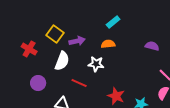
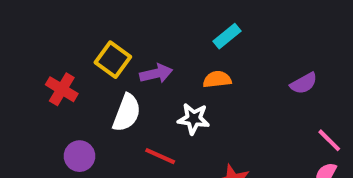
purple semicircle: (152, 46) -> (304, 83), turned 136

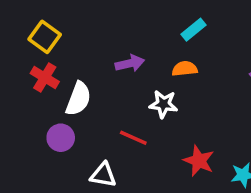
yellow square: (113, 60) -> (45, 37), moved
white semicircle: (127, 113) -> (78, 99), moved

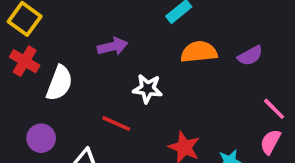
orange semicircle: (185, 69) -> (199, 52), moved, size x1.4
purple circle: (61, 138) -> (41, 138), moved

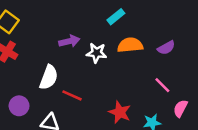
white semicircle: (59, 83) -> (49, 77), moved
white star: (148, 89) -> (97, 53), moved
pink line: (274, 109) -> (162, 85), moved

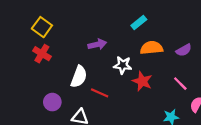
white star: (97, 53) -> (123, 65), moved
red star: (120, 112) -> (142, 81), moved

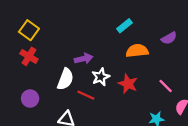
purple arrow: (97, 44) -> (84, 59), moved
purple semicircle: (184, 50) -> (169, 38), moved
white star: (123, 65) -> (101, 77), moved, turned -30
purple circle: (52, 102) -> (30, 99), moved

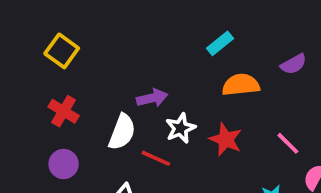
red cross: (29, 56) -> (64, 111), moved

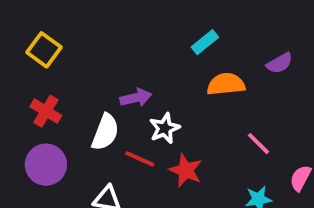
red star: (226, 139) -> (186, 170), moved
pink line: (288, 143) -> (258, 144), moved
purple circle: (64, 164) -> (46, 165), size x1.4

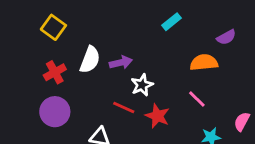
orange semicircle: (226, 84) -> (204, 62), moved
red cross: (46, 111) -> (55, 72), turned 30
white semicircle: (105, 132) -> (90, 60), moved
pink line: (258, 144) -> (197, 99), moved

